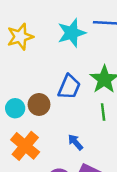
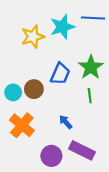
yellow star: (20, 37) -> (33, 37), moved

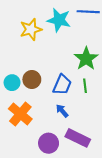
cyan star: (62, 27) -> (59, 20), turned 30
blue trapezoid: (60, 74) -> (62, 85), moved

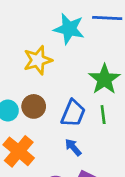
yellow star: (31, 29) -> (38, 60), moved

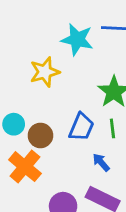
brown circle: (34, 106) -> (40, 135), moved
blue arrow: (73, 147) -> (101, 162), moved

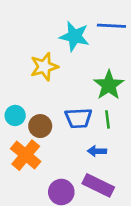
blue trapezoid: (81, 127) -> (78, 118), turned 64
blue arrow: (101, 162) -> (97, 151), turned -48

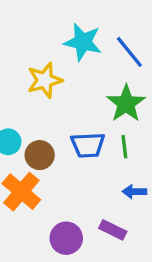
blue line: (111, 26) -> (129, 52), moved, turned 48
blue arrow: (97, 151) -> (134, 192), moved
purple rectangle: (98, 185) -> (113, 230), size x0.7

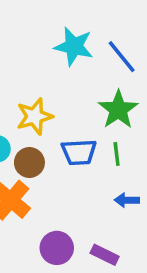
yellow star: (45, 80) -> (35, 116), moved
purple rectangle: (113, 230) -> (105, 255), moved

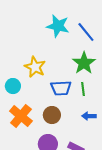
yellow star: (35, 116) -> (35, 67), turned -30
brown circle: (29, 163) -> (52, 115), moved

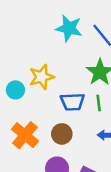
yellow star: (35, 67) -> (42, 77), turned 30
cyan circle: (13, 86) -> (15, 90), moved

